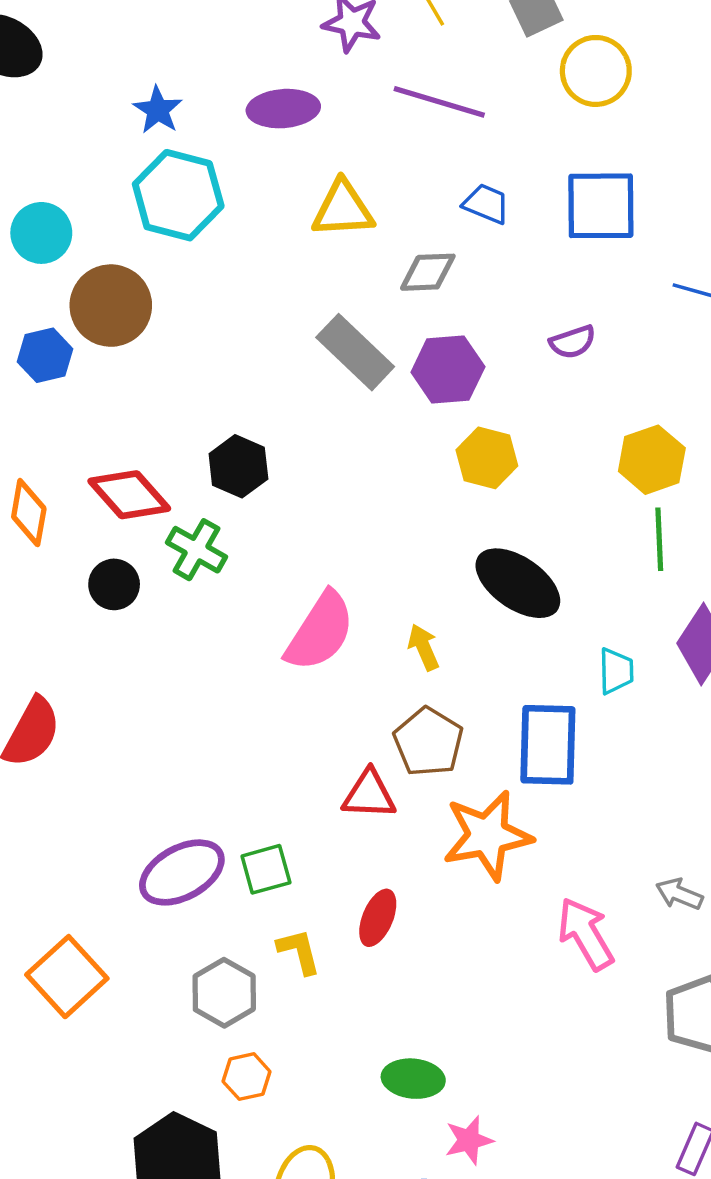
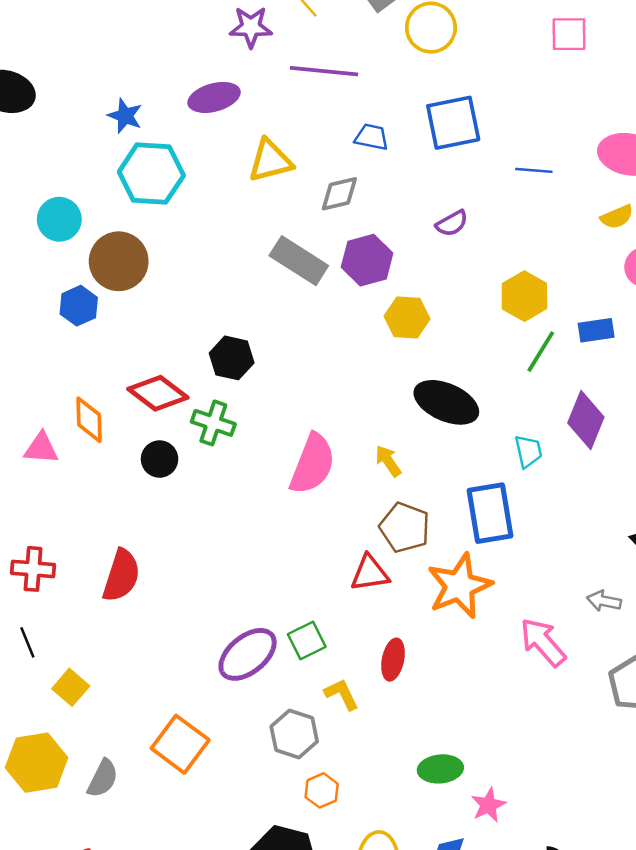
green line: (659, 539) -> (541, 352), turned 45

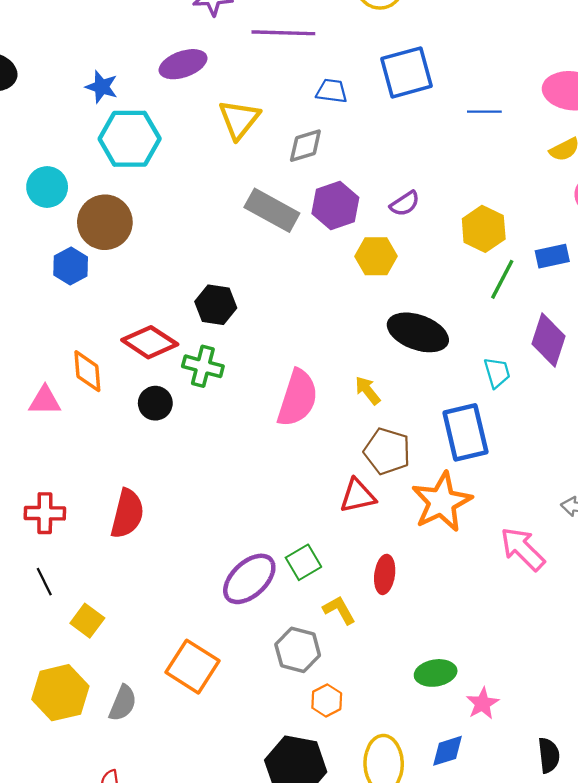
yellow triangle: (270, 161) -> (239, 119), turned -33
purple semicircle: (452, 223) -> (405, 204), moved

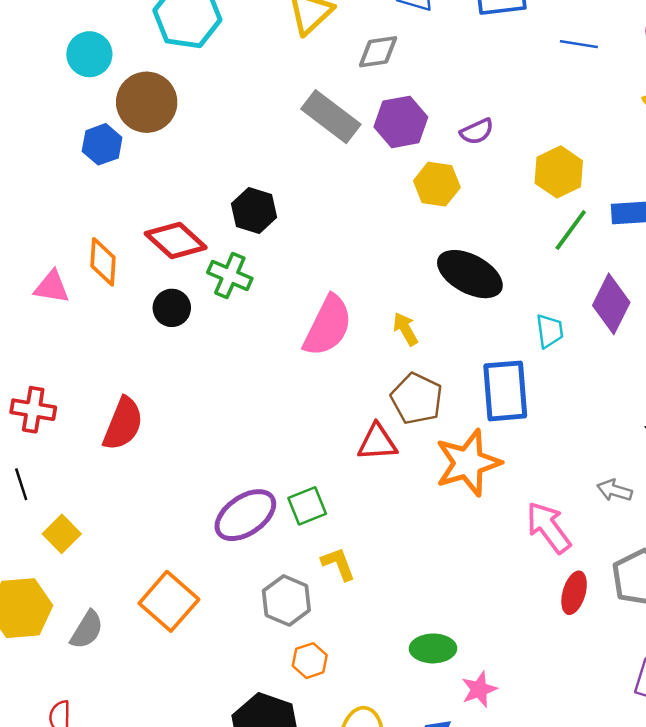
red ellipse: (385, 574) -> (574, 593), moved

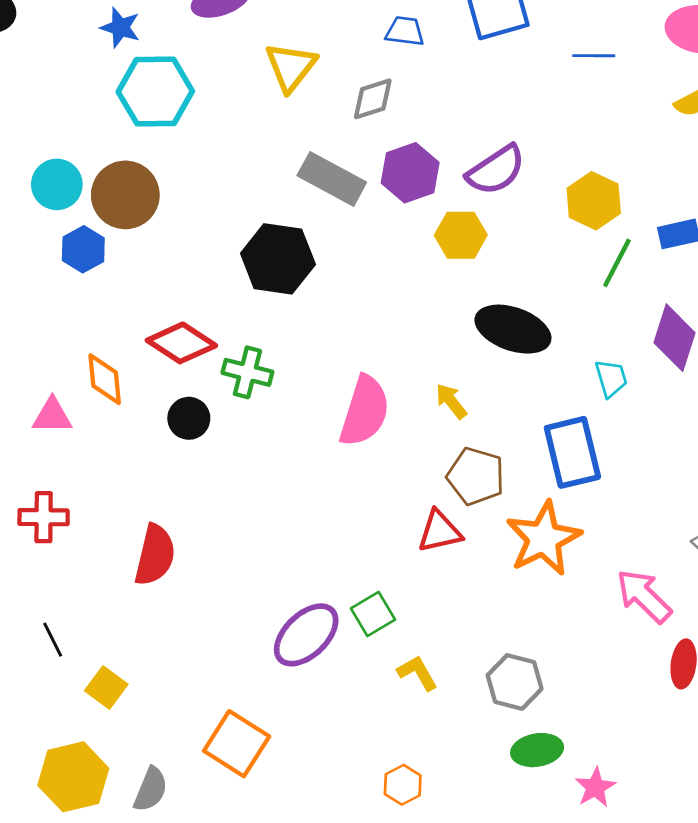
cyan circle: (89, 54) -> (57, 184), moved
purple semicircle: (477, 131) -> (496, 170), size x1.6
black hexagon: (254, 211) -> (278, 259), moved, size x1.4
red cross: (33, 410) -> (44, 517), moved
gray hexagon: (286, 600) -> (515, 682), moved

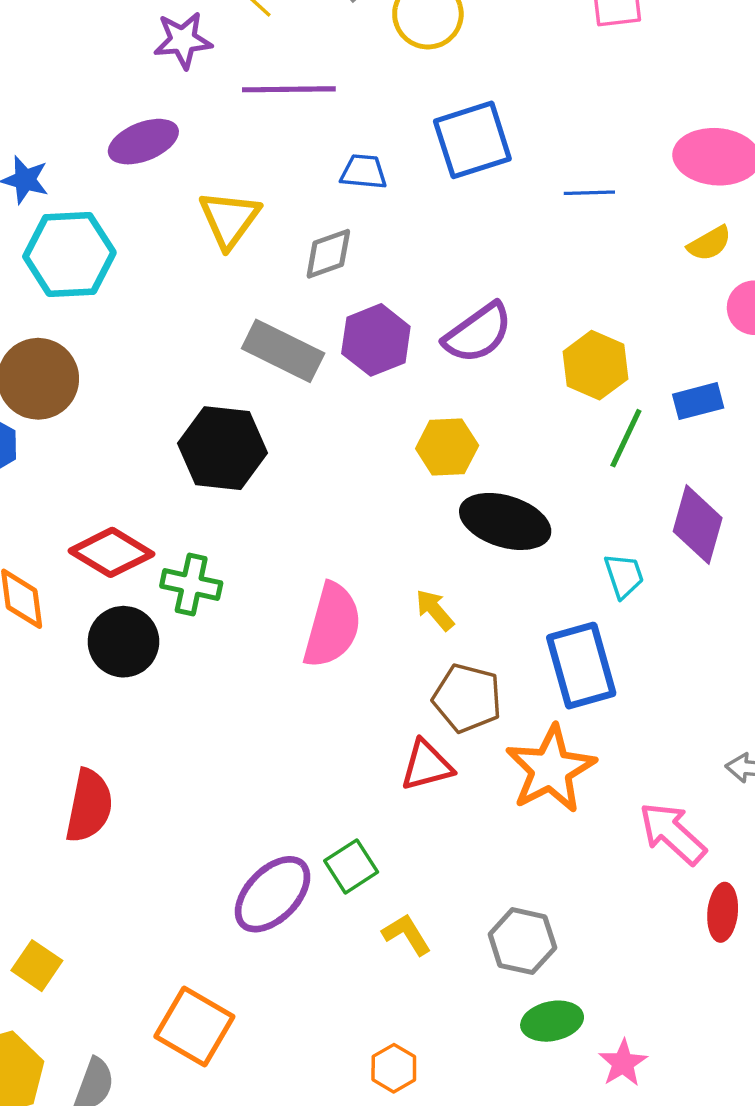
yellow hexagon: (461, 235) -> (447, 447), moved
black circle: (189, 418) -> (123, 642), size x1.4

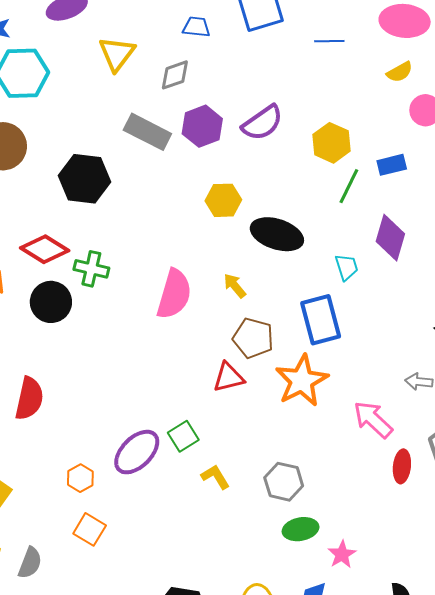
yellow hexagon: (447, 447) -> (223, 200), moved
black hexagon: (223, 448) -> (84, 179), moved
orange square: (194, 1027) -> (90, 529), size x0.7
orange hexagon: (394, 1068) -> (80, 478), moved

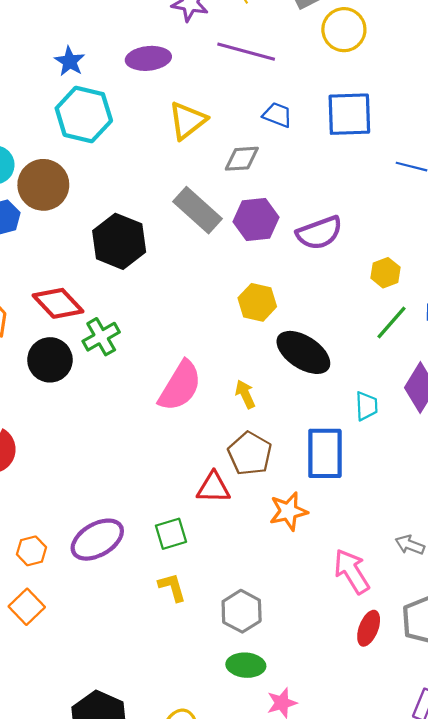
yellow hexagon: (331, 143) -> (385, 273), size x0.7
green cross: (91, 269) -> (101, 337), turned 32
orange star: (302, 381) -> (288, 511), size x0.7
green square: (183, 436) -> (171, 534), moved

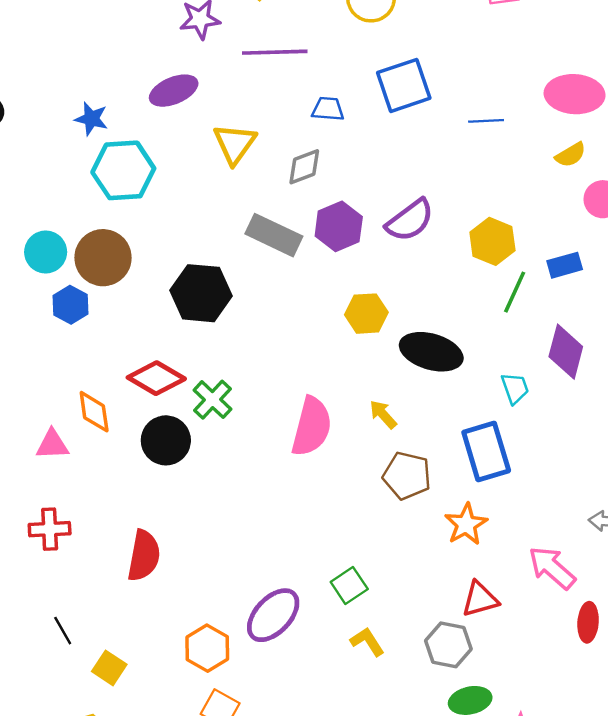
yellow hexagon: (385, 273) -> (492, 241), size x1.4
red triangle: (213, 488) -> (480, 599), moved
orange hexagon: (31, 551) -> (207, 648), size x1.4

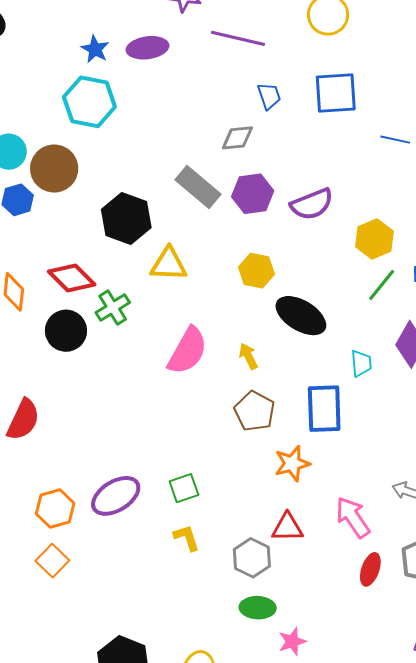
blue trapezoid: (328, 109) -> (269, 96), turned 52
blue star: (91, 119) -> (95, 49), moved
yellow triangle: (235, 144) -> (169, 264), moved, turned 42

